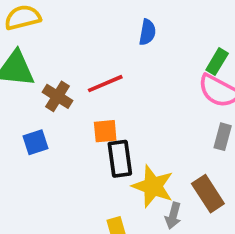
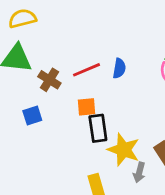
blue semicircle: (147, 32) -> (119, 68), moved

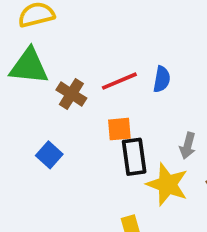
blue square: (32, 115) -> (49, 155), moved, turned -30
gray arrow: (139, 172) -> (188, 146), moved

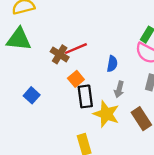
blue semicircle: (162, 79) -> (112, 64), moved
brown cross: (71, 94) -> (60, 54), moved
orange square: (119, 129) -> (76, 79), turned -35

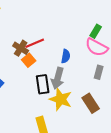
orange square: (76, 79) -> (29, 60), moved
gray arrow: (119, 89) -> (58, 78), moved, size x1.5

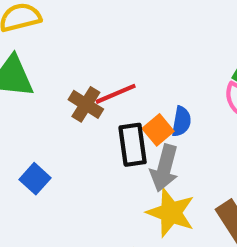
orange square: (29, 60) -> (158, 130), moved
black rectangle: (43, 84) -> (133, 145), moved

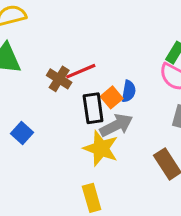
gray arrow: (164, 168) -> (116, 125), turned -132
yellow star: (171, 213) -> (101, 148), moved

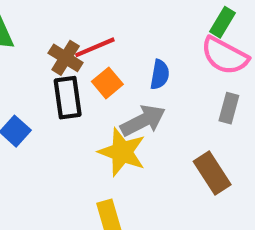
orange square: (112, 97) -> (107, 83), moved
black rectangle: (93, 108) -> (68, 98), moved

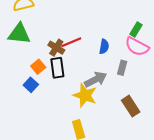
blue semicircle: (160, 75) -> (104, 47), moved
orange square: (107, 83) -> (38, 67), moved
gray rectangle: (229, 108) -> (122, 68), moved

